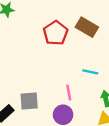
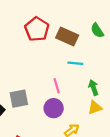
brown rectangle: (87, 27) -> (67, 37), moved

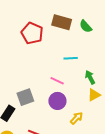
brown rectangle: (67, 37) -> (62, 22), moved
pink line: (57, 86) -> (57, 81), turned -40

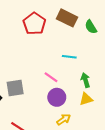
purple circle: (57, 101) -> (57, 97), moved

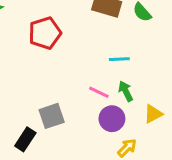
red pentagon: (34, 24) -> (45, 33), moved, turned 30
green arrow: (85, 80) -> (126, 91), moved

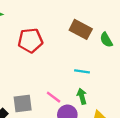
pink line: (99, 92) -> (54, 97), moved

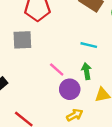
gray square: (23, 103) -> (22, 40), moved

